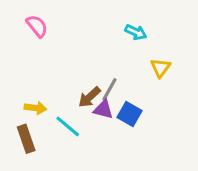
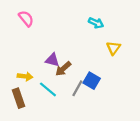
gray line: (109, 89) -> (77, 88), moved
purple triangle: (103, 109) -> (52, 60), moved

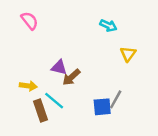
blue square: (92, 81) -> (102, 107), moved, turned -35
gray line: (77, 88) -> (116, 99), moved
brown rectangle: (18, 98) -> (41, 110), moved

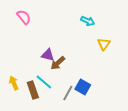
yellow arrow: (28, 86) -> (14, 83), moved, turned -120
gray line: (116, 99) -> (68, 93), moved
blue square: (102, 107) -> (83, 87), turned 35

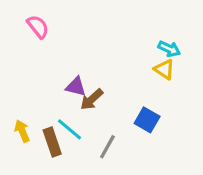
cyan arrow: (88, 21) -> (169, 49), moved
yellow triangle: (104, 44) -> (164, 69), turned -32
blue square: (83, 87) -> (147, 120), moved

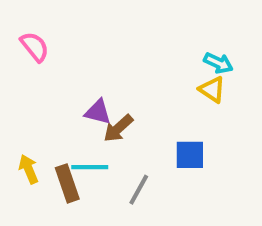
pink semicircle: (38, 27) -> (35, 47), moved
blue square: (147, 120) -> (190, 155), turned -30
cyan line: (70, 129) -> (90, 167), turned -40

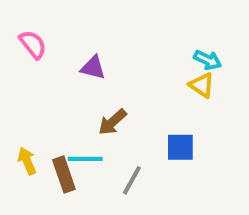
purple triangle: (98, 112) -> (93, 68), moved

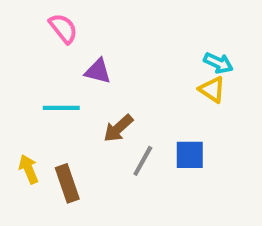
pink semicircle: (33, 44) -> (63, 28), moved
cyan line: (85, 159) -> (61, 108), moved
gray line: (132, 180) -> (143, 161), moved

